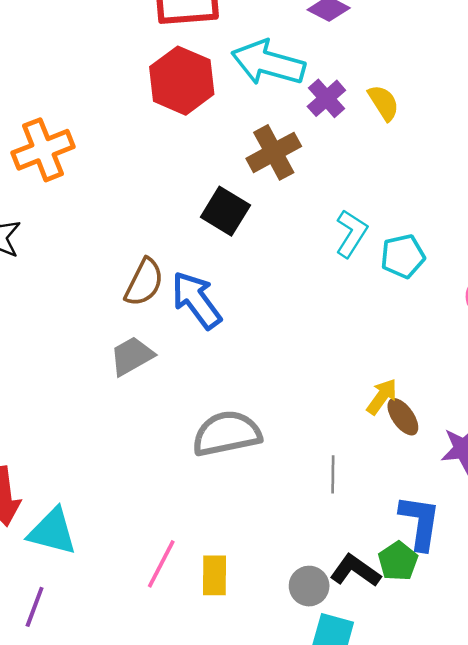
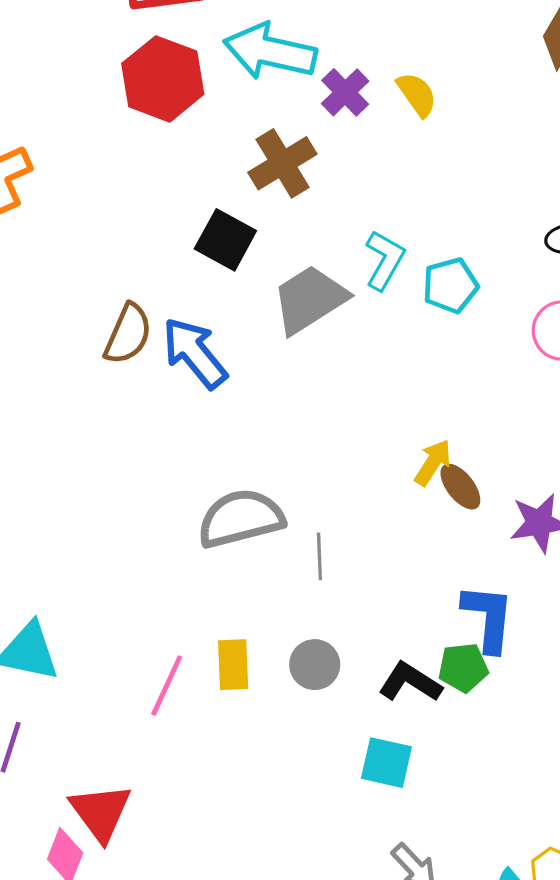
gray trapezoid: (132, 356) -> (310, 299), moved, size x1.4
gray line: (333, 474) -> (319, 556), moved
green pentagon: (398, 561) -> (463, 668), turned 30
yellow rectangle: (215, 575) -> (233, 665), moved
gray circle: (309, 586) -> (315, 665), moved

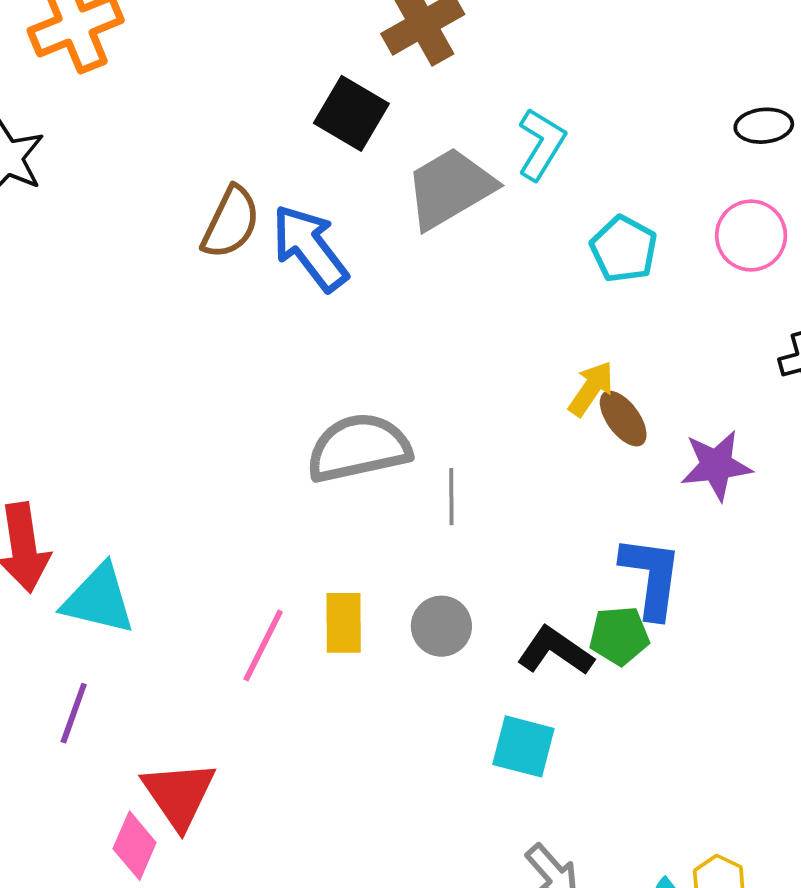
cyan pentagon: (450, 285) -> (624, 249), moved, turned -30

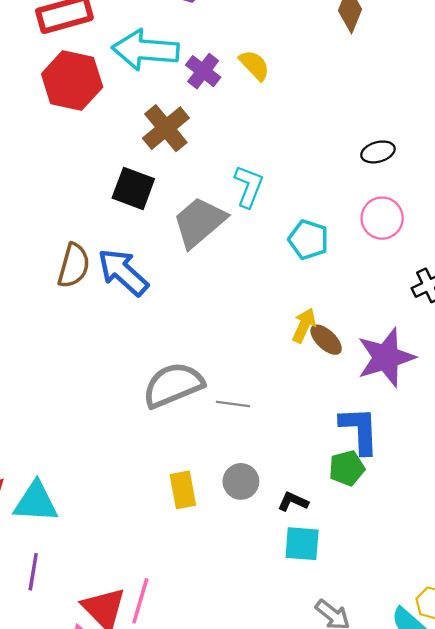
purple star: (716, 465) -> (386, 357), size x1.4
gray line: (451, 497) -> (233, 404), turned -72
pink line: (263, 645) -> (140, 601), moved
black L-shape: (555, 651) -> (293, 502), moved, size x0.7

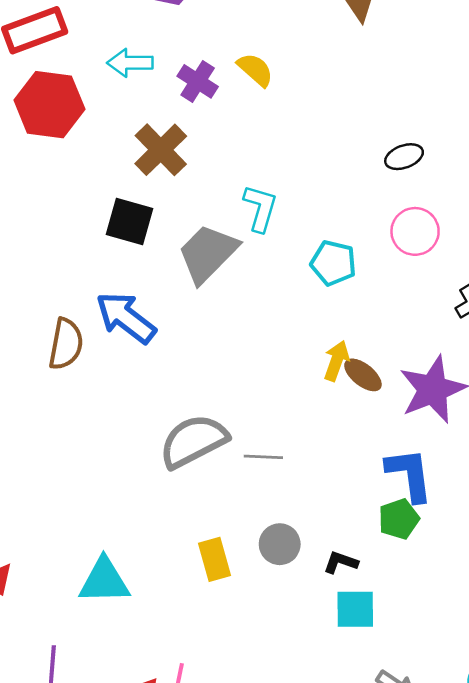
cyan arrow: (145, 50) -> (130, 63), size x0.6
brown semicircle: (74, 266) -> (66, 344), moved
cyan triangle: (36, 502) -> (104, 581), moved

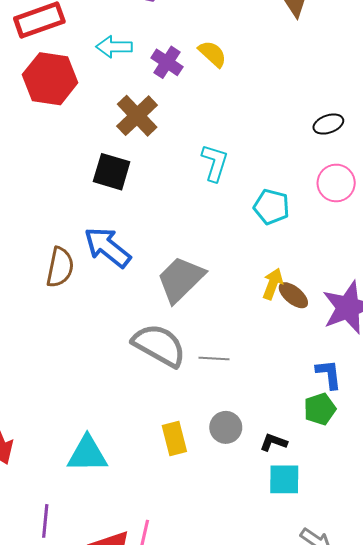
gray trapezoid: (208, 253) -> (181, 279), moved
gray semicircle: (193, 441) -> (159, 345), turned 56
blue L-shape: (410, 475) -> (329, 374), size x0.7

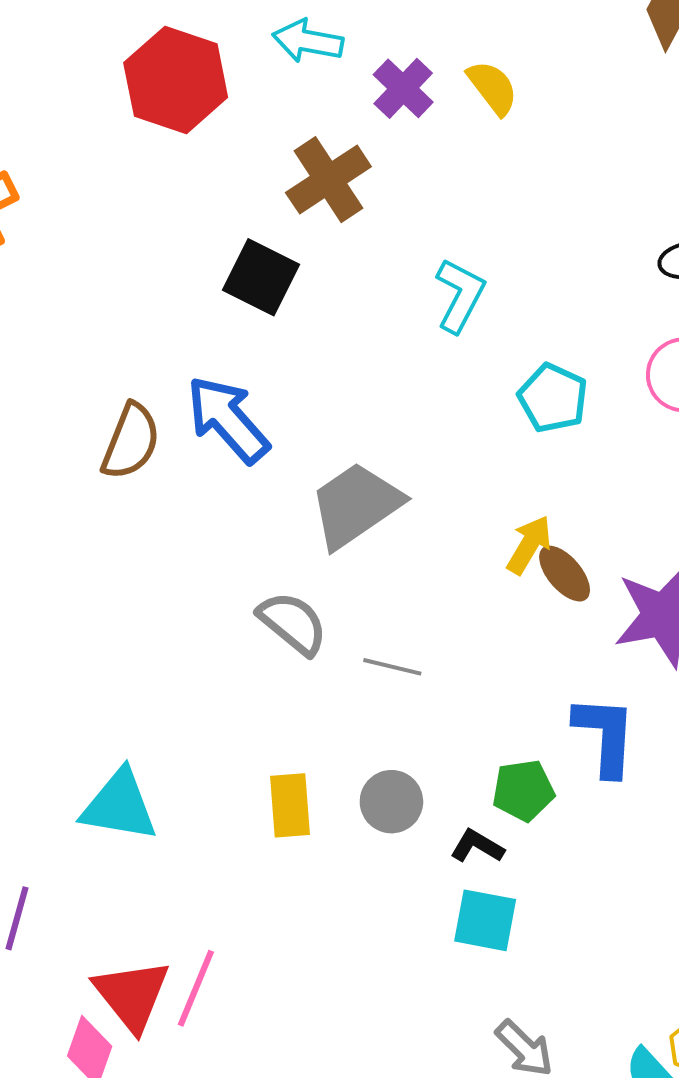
gray semicircle: (159, 345) -> (293, 623), size x0.7
blue L-shape: (329, 374) -> (605, 736), size x1.4
green pentagon: (320, 409) -> (523, 790), moved

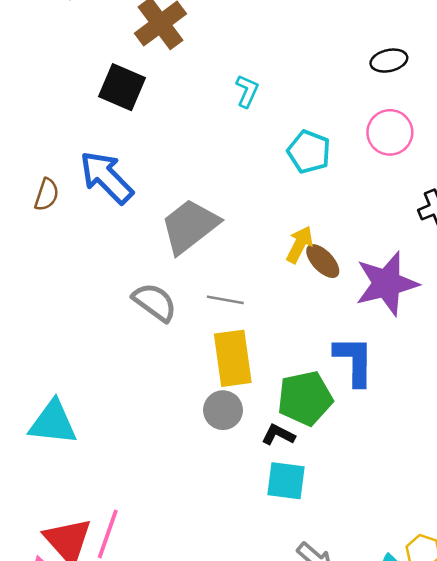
cyan L-shape: (460, 295) -> (247, 91), size x0.7
brown semicircle: (131, 441) -> (47, 195), size x0.7
gray line: (392, 667) -> (225, 300), moved
green pentagon: (523, 790) -> (305, 398), size x1.4
yellow rectangle: (290, 805) -> (233, 358), moved, size x1.4

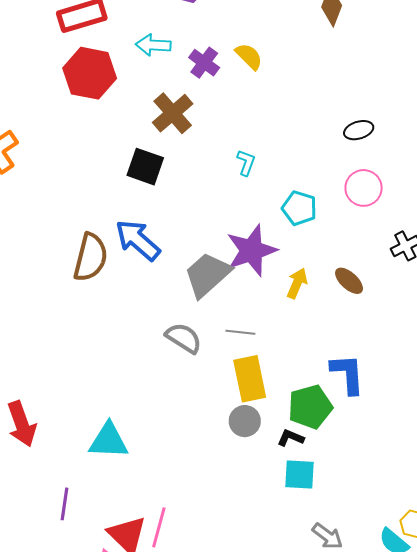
brown semicircle: (47, 195) -> (91, 257), size x1.8
brown ellipse: (323, 261) -> (349, 281), moved
purple star: (387, 283) -> (251, 251), moved

